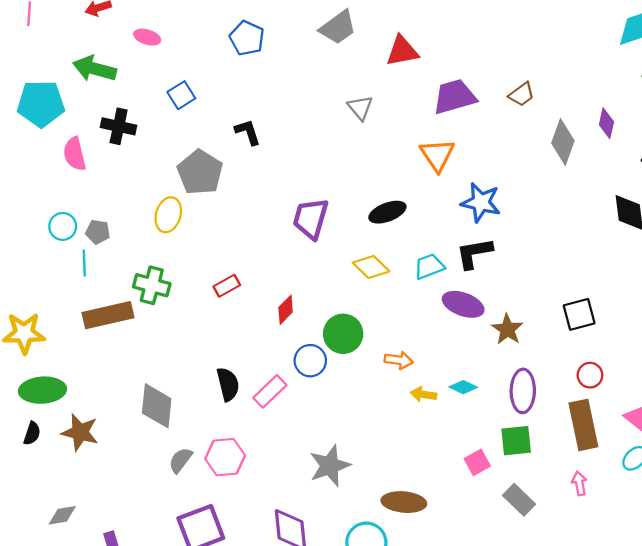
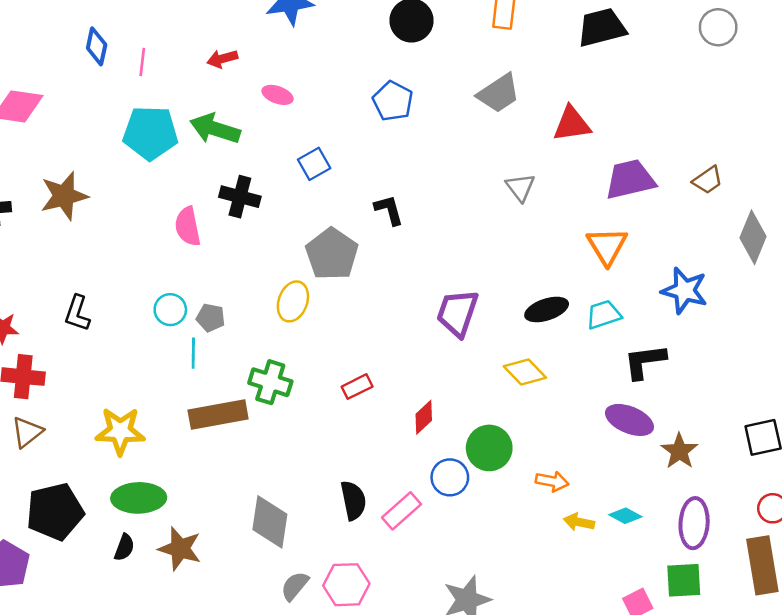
cyan pentagon: (41, 104) -> (150, 133), moved
blue star: (481, 202) -> (684, 291), moved
cyan trapezoid: (429, 266) -> (604, 315), moved

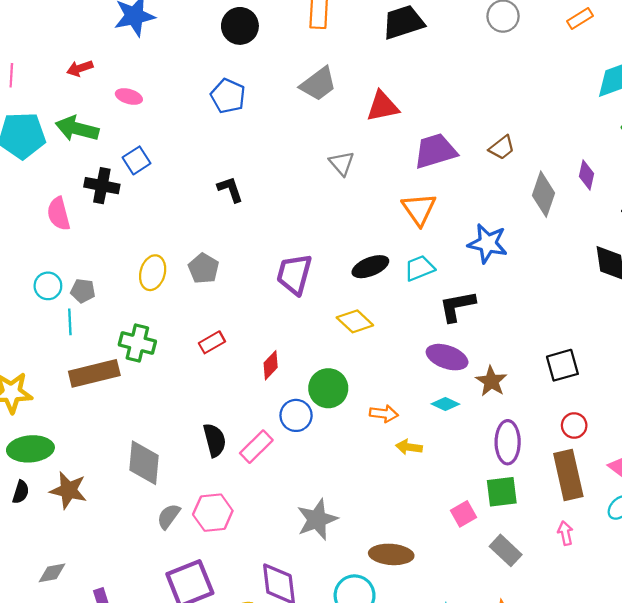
blue square: (314, 164) -> (137, 160), moved
gray pentagon: (332, 254) -> (203, 268), moved, size x0.7
cyan diamond: (625, 516) -> (445, 404), moved

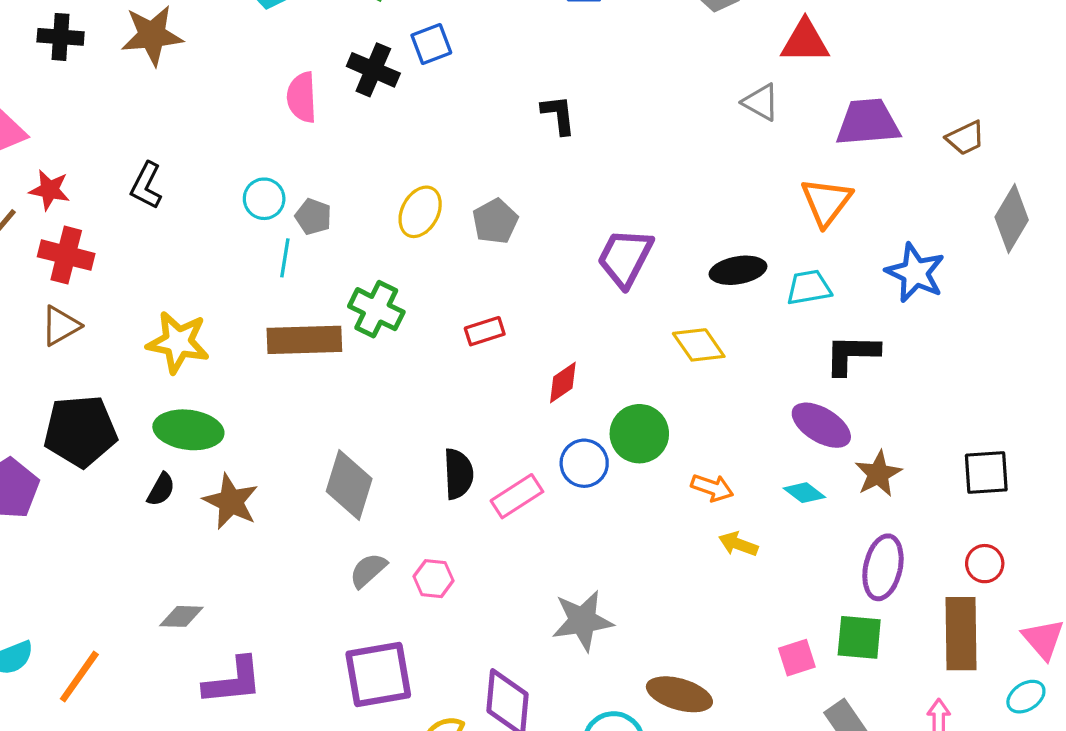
gray triangle: (342, 163) -> (761, 102), moved, turned -32
pink hexagon: (213, 513) -> (434, 579), size x0.7

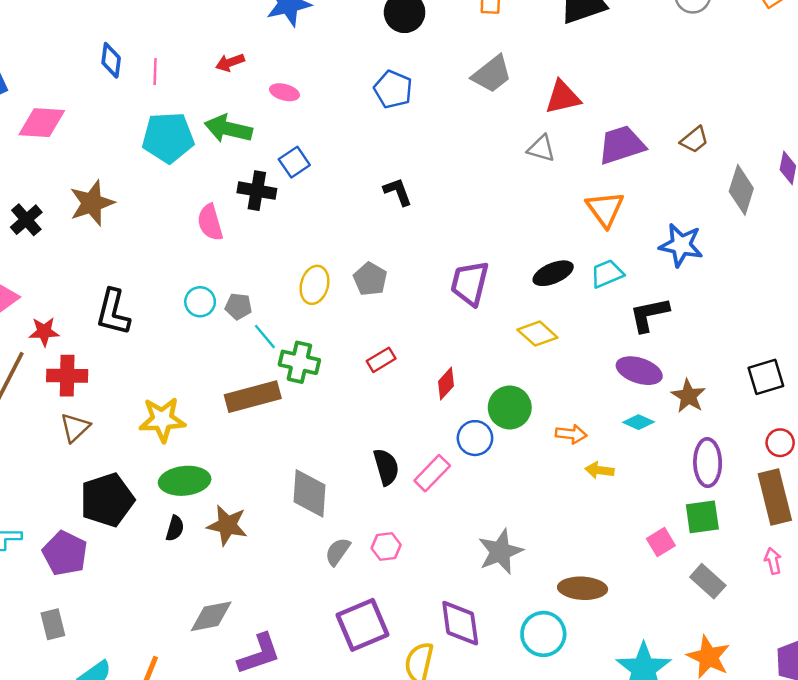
black cross: (61, 37) -> (26, 220), turned -32
black L-shape: (146, 186) -> (113, 312), size x1.4
cyan line: (285, 258) -> (265, 337), moved, turned -36
gray diamond: (181, 616) -> (211, 616), size x1.4

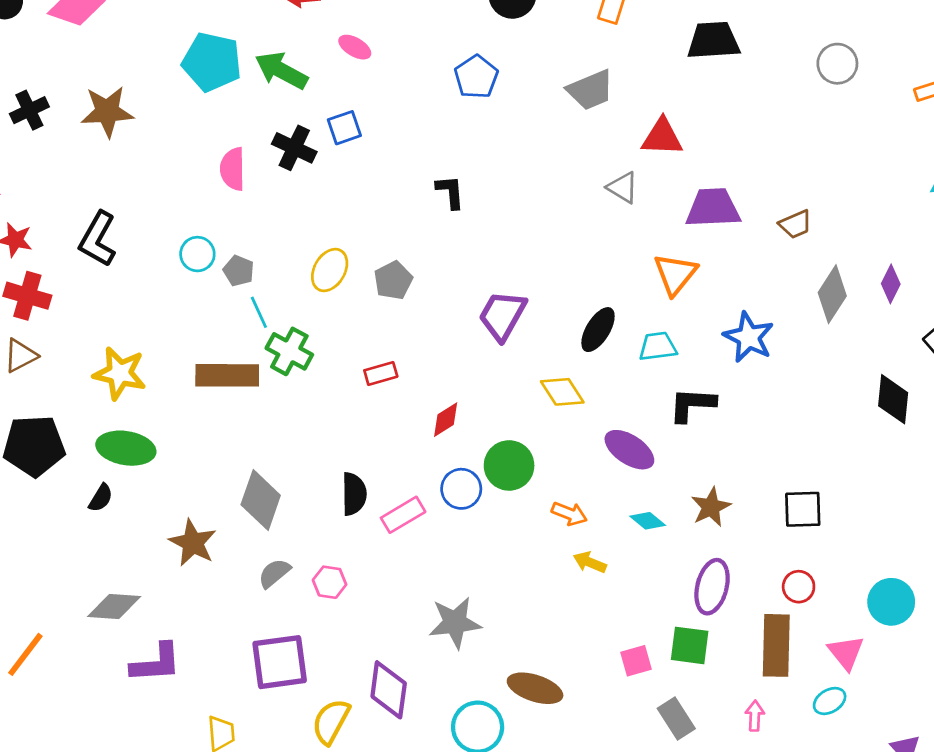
black ellipse: (553, 273) -> (598, 330), turned -51
purple ellipse: (639, 371) -> (629, 450), moved
brown star: (227, 525) -> (193, 543), moved

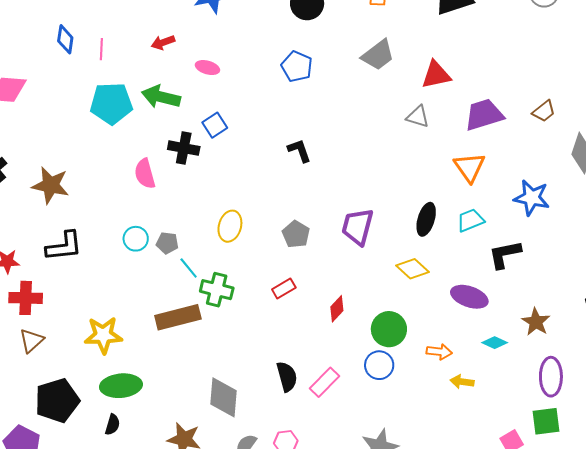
brown star: (107, 112) -> (51, 185), moved, turned 30
black L-shape: (98, 239) -> (64, 246), turned -111
gray pentagon: (393, 280) -> (296, 234), moved
blue circle: (461, 489) -> (379, 365), moved

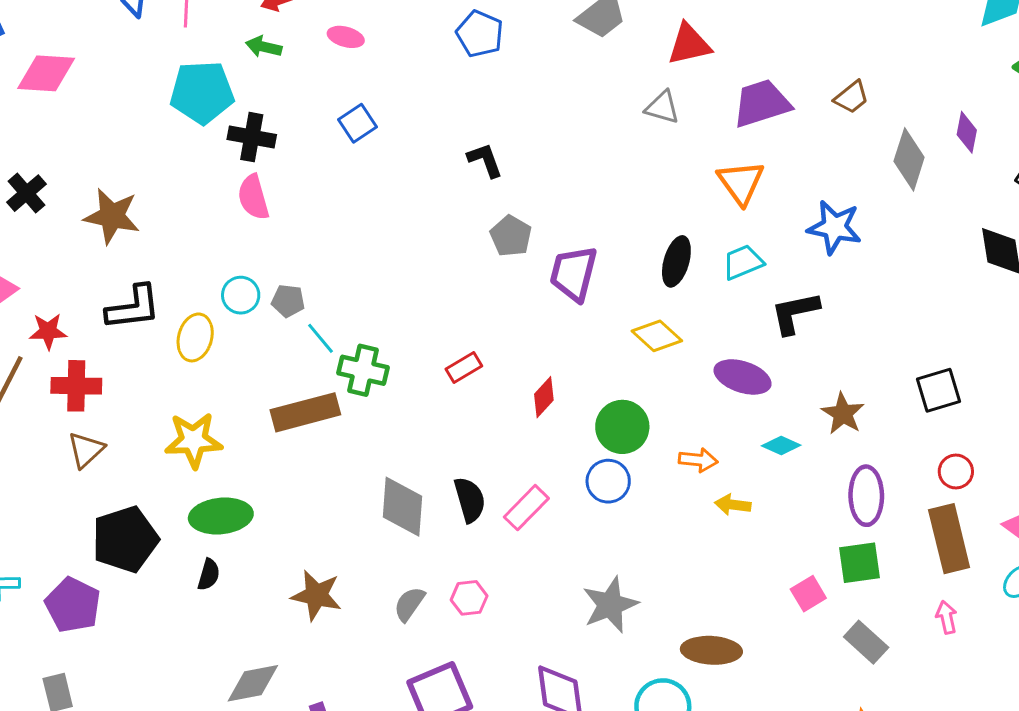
green arrow: (161, 97) -> (264, 47), moved, size x0.6
black cross: (184, 148) -> (252, 137), moved
yellow ellipse: (230, 226) -> (195, 337), moved
gray pentagon: (296, 234) -> (511, 236), moved
gray diamond: (223, 397) -> (403, 507), moved

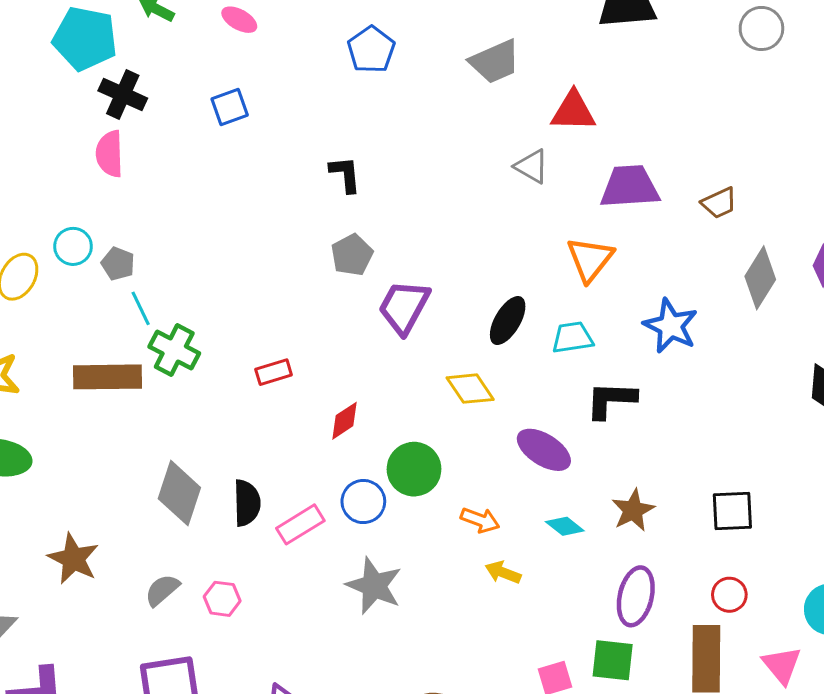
blue circle: (608, 481) -> (363, 502), moved
gray star: (610, 605) -> (374, 586), moved, turned 30

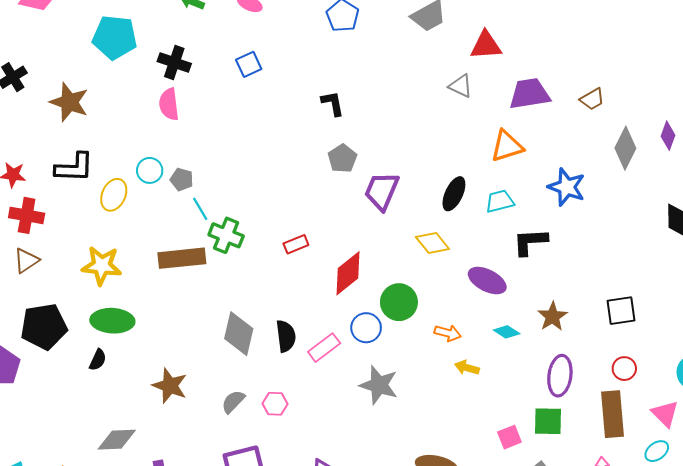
cyan pentagon: (85, 38) -> (115, 37), moved
orange triangle: (590, 259) -> (507, 146), turned 40
red diamond: (345, 421) -> (348, 273), size x1.6

